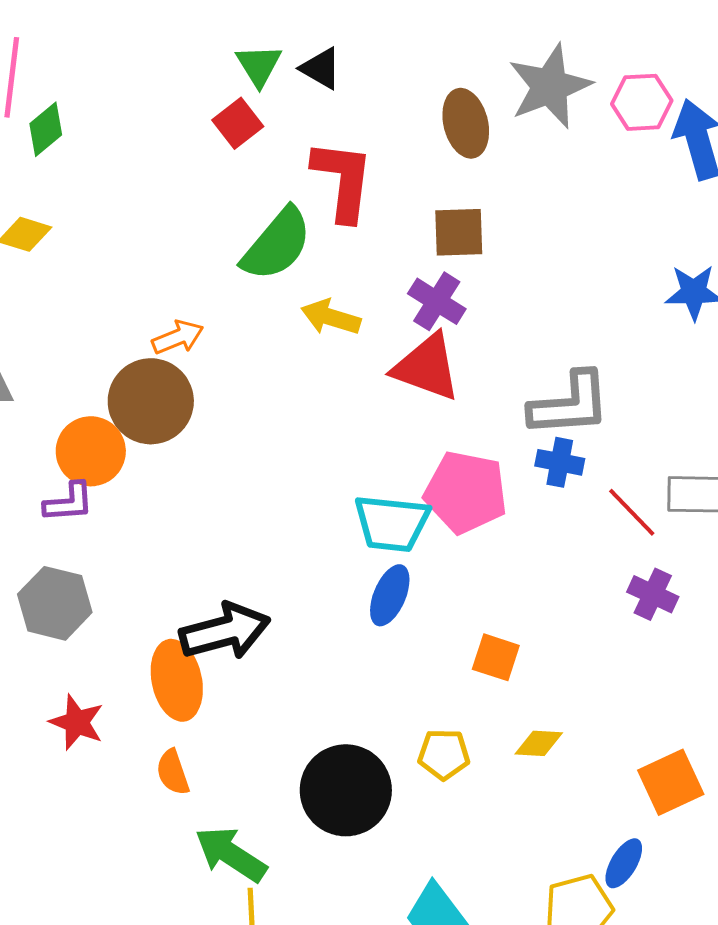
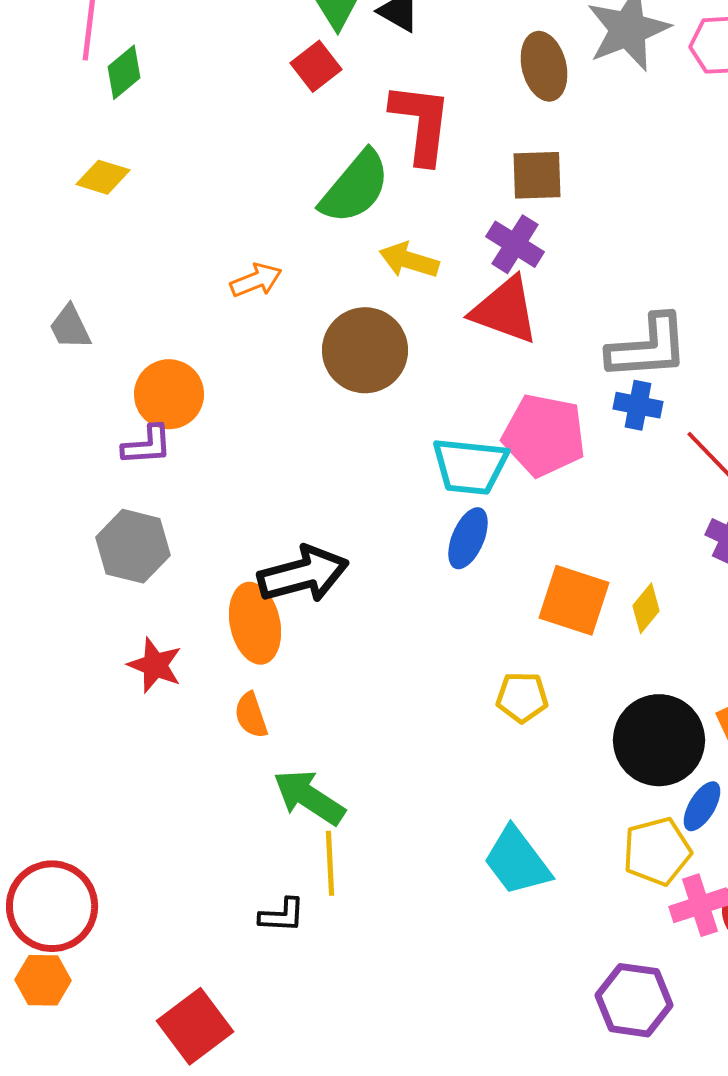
brown circle: (151, 401) -> (365, 350), moved
orange square: (496, 657) -> (574, 600), size x1.5
yellow diamond: (539, 743) -> (646, 608), moved, turned -54
black circle: (346, 790) -> (659, 740), moved

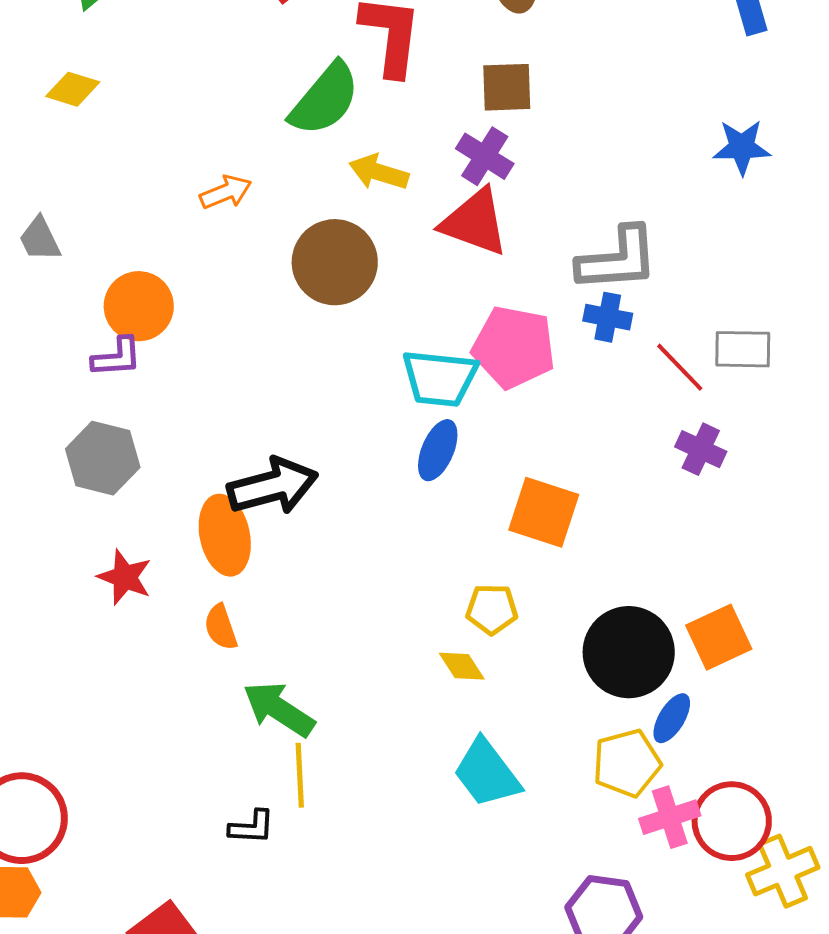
yellow diamond: (646, 608) -> (462, 666), moved, turned -72

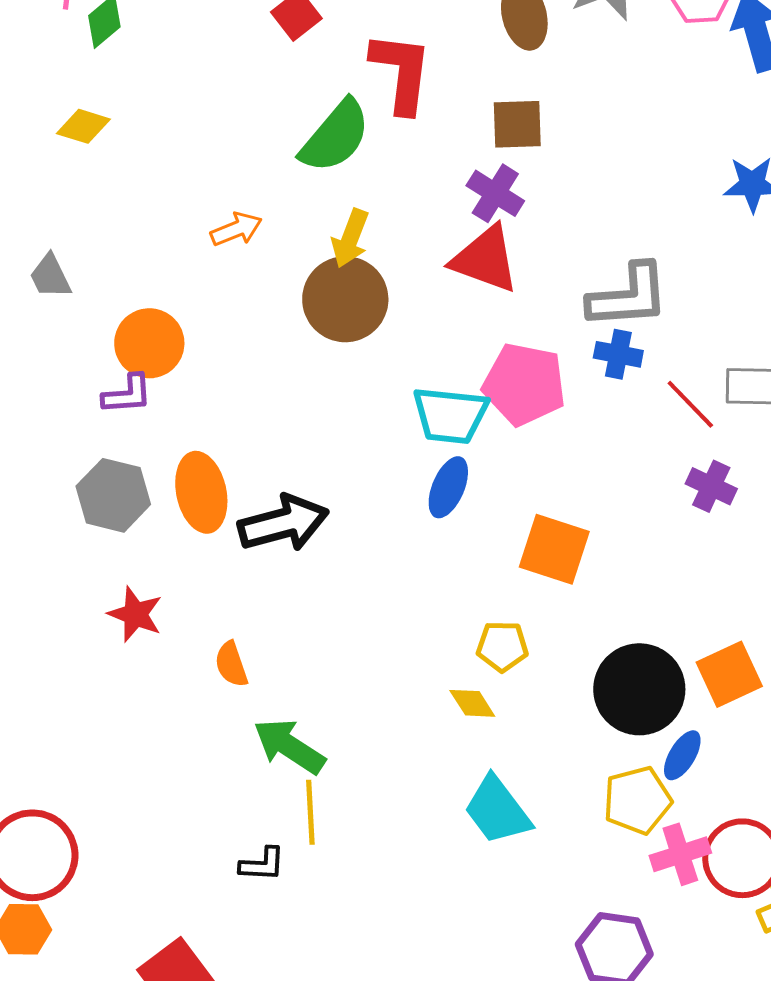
yellow arrow: (379, 172) -> (350, 238), moved, turned -86
orange ellipse: (225, 535) -> (201, 492), moved

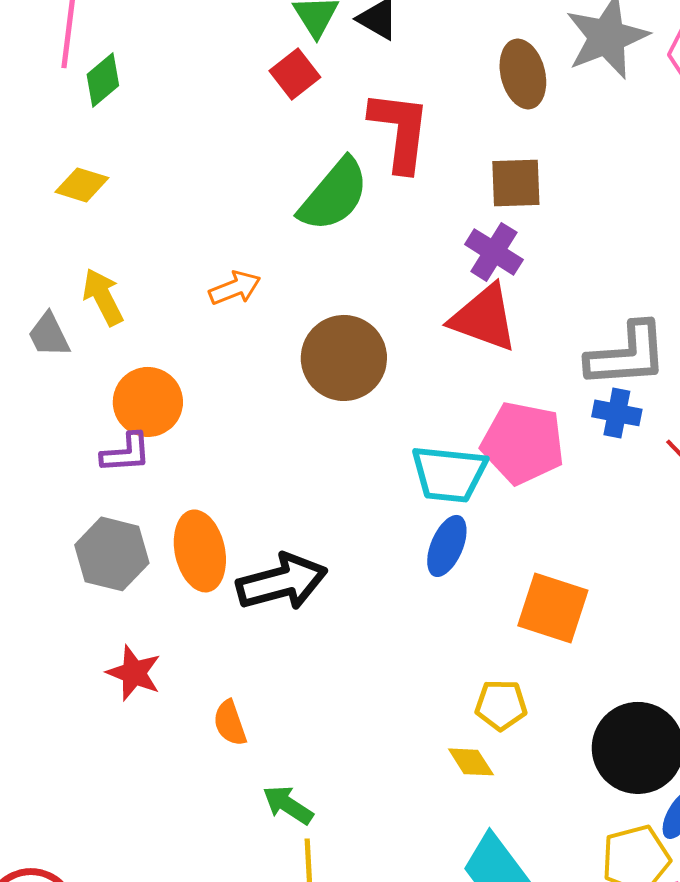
yellow arrow: (350, 238) -> (103, 297), moved, turned 132
green arrow: (289, 746) -> (288, 805), size x0.7

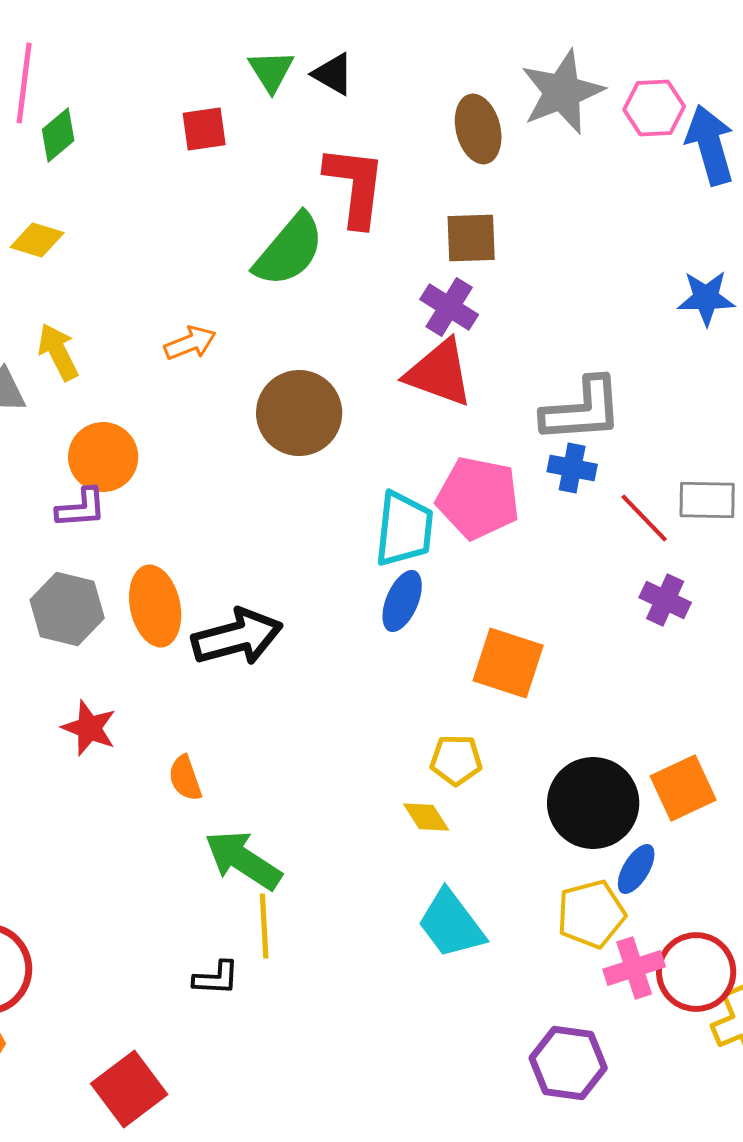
red square: (295, 74) -> (204, 129), moved, turned 30
cyan trapezoid: (449, 474) -> (404, 529), turned -90
green arrow: (288, 805) -> (243, 860), size x1.5

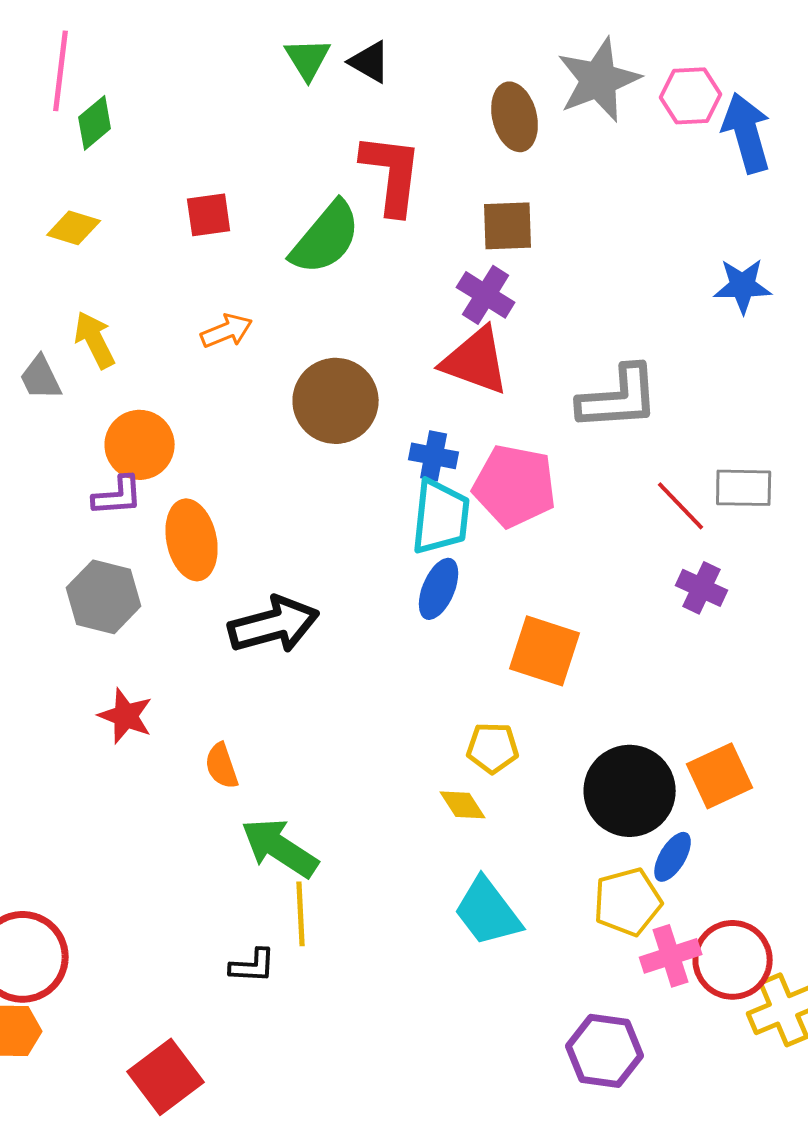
red square: (204, 129) -> (209, 215), moved
blue cross: (572, 468) -> (434, 456), moved
orange ellipse: (155, 606) -> (192, 540), moved

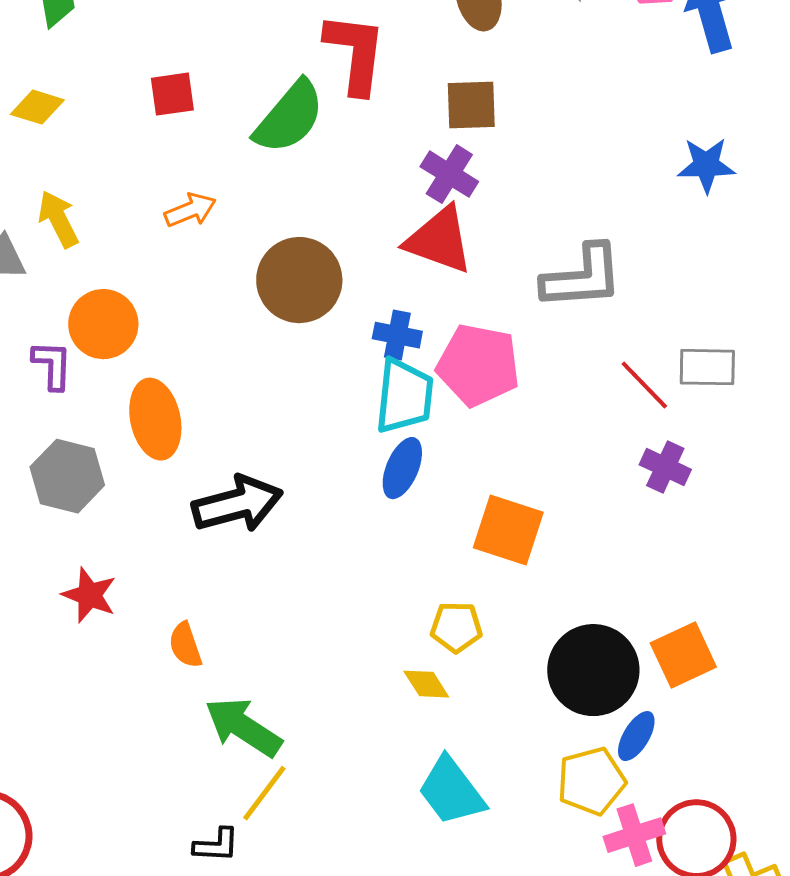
purple L-shape: (118, 496) -> (52, 365), moved, turned -84
yellow line: (301, 914) -> (264, 793), turned 40

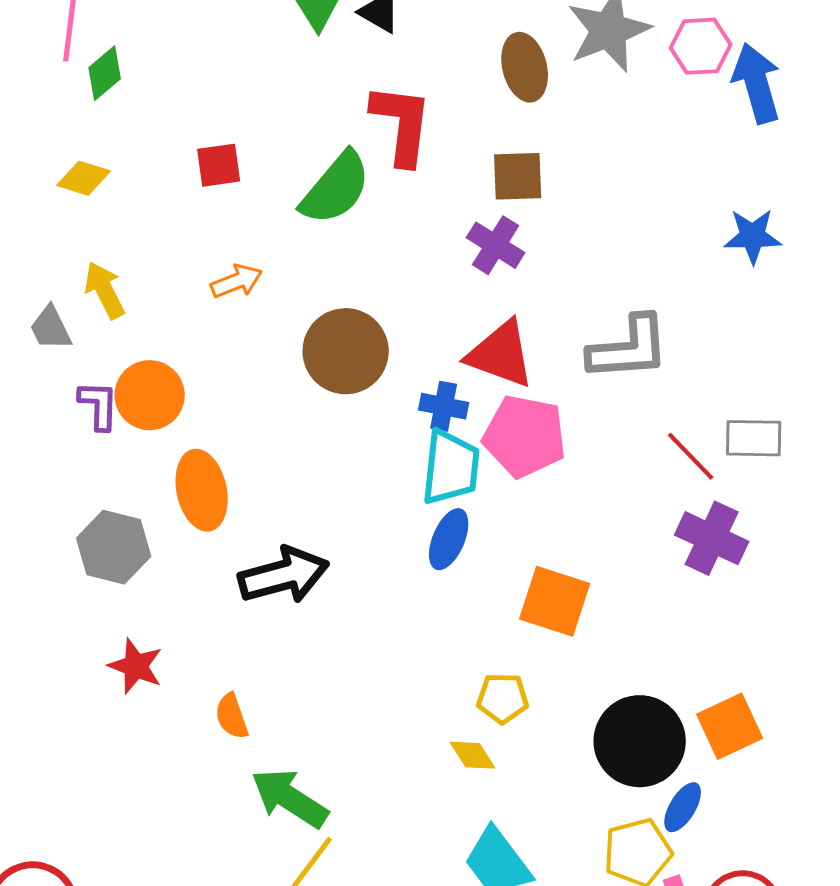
red triangle: (439, 240) -> (501, 354), moved
purple L-shape: (52, 365) -> (99, 405), moved
purple cross: (665, 467) -> (712, 538), size x1.4

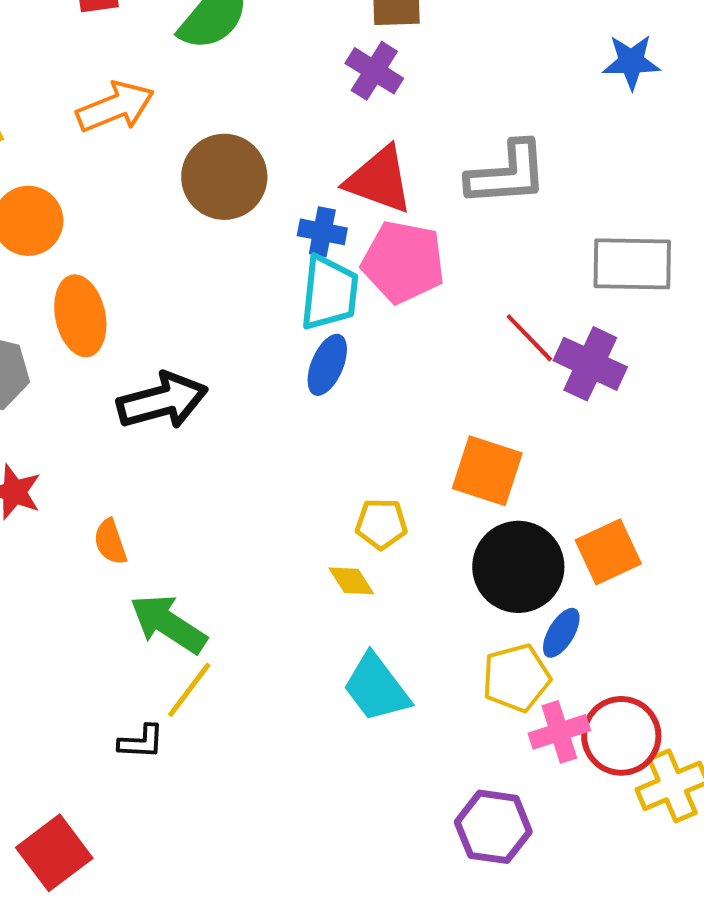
orange arrow: (237, 281) -> (115, 107), size x1.5
gray rectangle: (754, 438) -> (632, 264), size x1.4
red line: (691, 456) -> (529, 338), moved
orange square: (555, 601) -> (487, 471), moved

